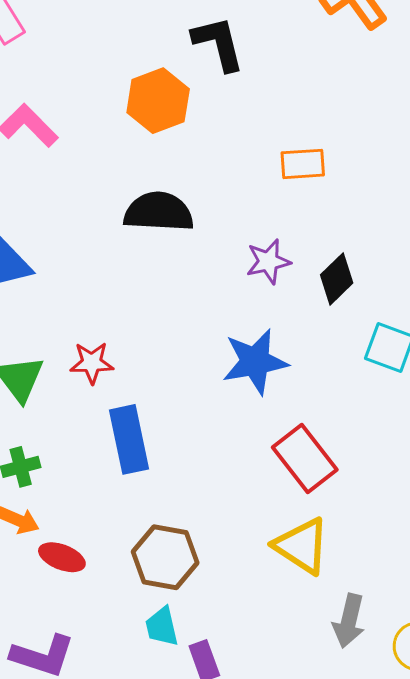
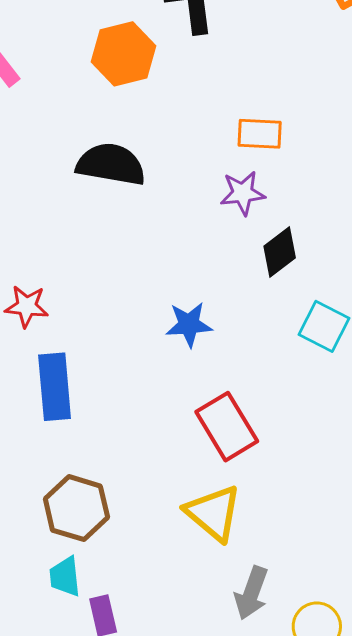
purple star: (268, 262) -> (243, 193), moved
blue star: (255, 362) -> (189, 325), size x0.7

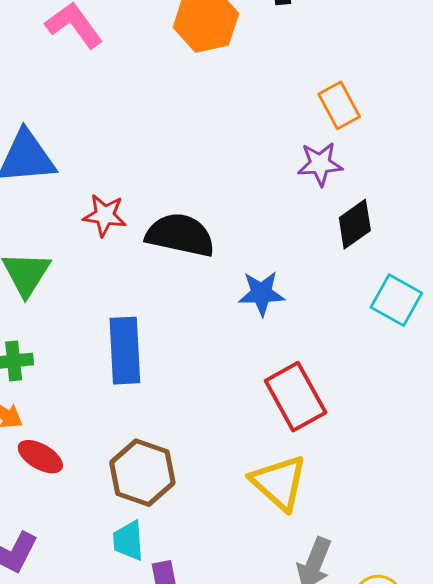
orange rectangle: (260, 134) -> (339, 105), turned 57
black semicircle: (111, 164) -> (180, 235), moved
red star: (27, 306) -> (105, 215), moved

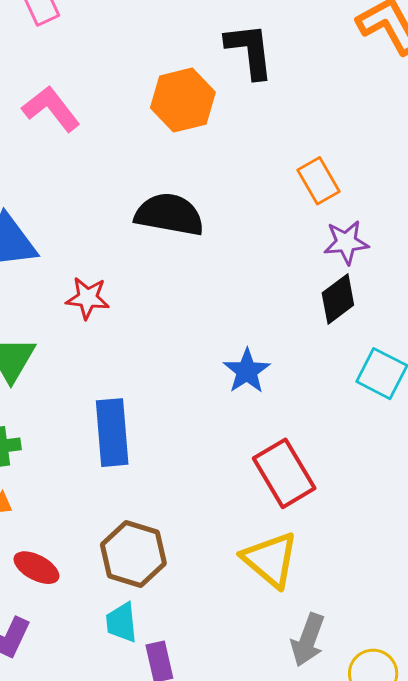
purple star: (320, 164) -> (346, 242), moved
black semicircle: (180, 235) -> (169, 214), moved
blue star: (261, 293) -> (247, 371), turned -30
red ellipse: (40, 457) -> (36, 568), moved

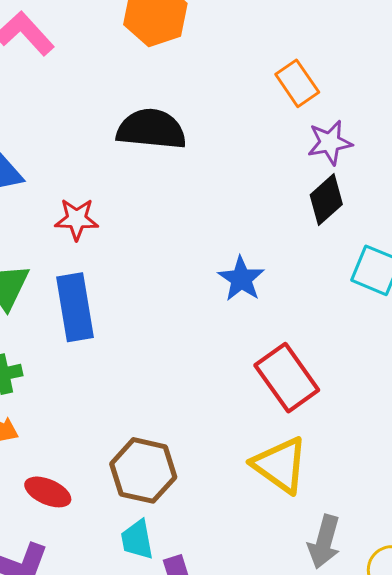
blue rectangle: (112, 433) -> (75, 307), moved

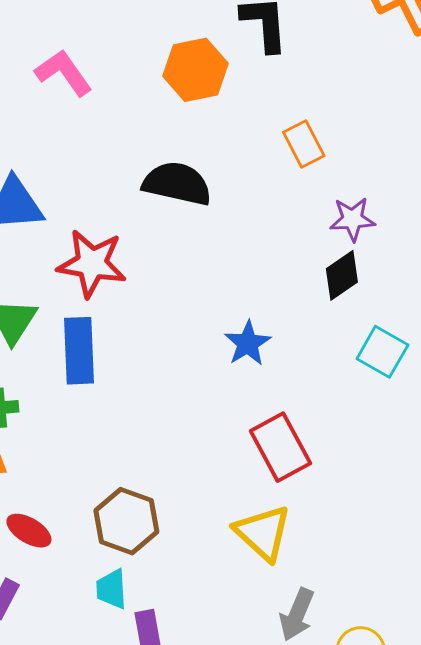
orange rectangle: (297, 83) -> (304, 144), moved
red star: (77, 219) -> (92, 263), size x1.6

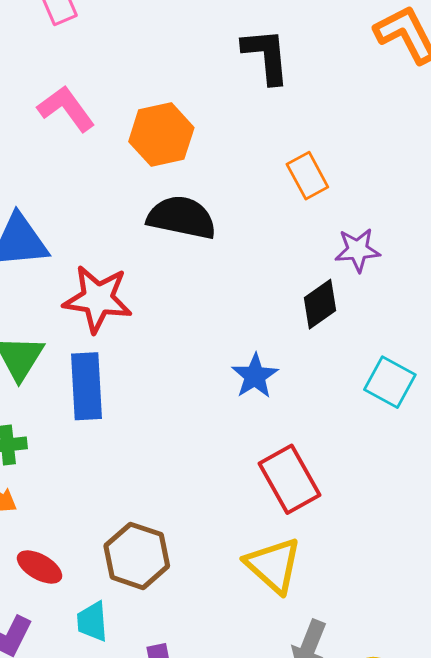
orange hexagon: (196, 70) -> (161, 135), moved
black diamond: (342, 275) -> (320, 304), moved
cyan trapezoid: (112, 589) -> (92, 621), moved

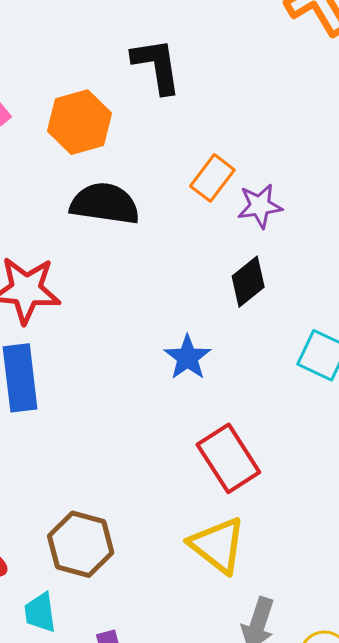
black L-shape: (266, 56) -> (157, 66), moved
orange rectangle: (307, 176) -> (212, 178), moved, turned 69
purple star: (358, 250) -> (260, 206), moved

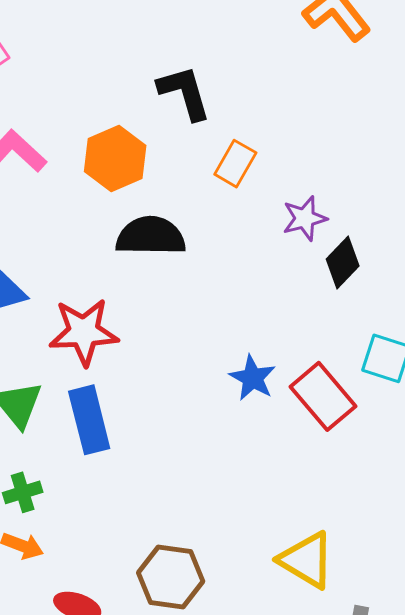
orange rectangle: (212, 178) -> (235, 164), moved
black diamond: (248, 282) -> (343, 263), moved
red rectangle: (228, 458) -> (323, 396), moved

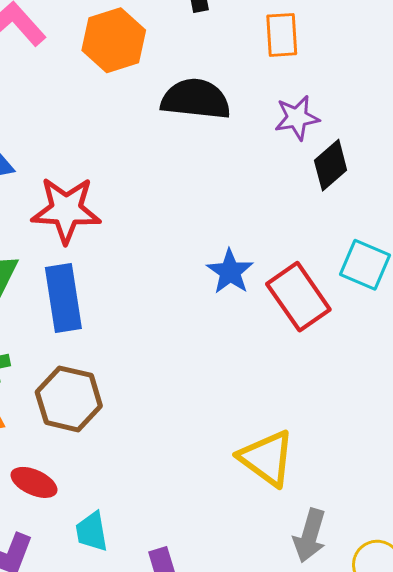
orange rectangle: (235, 164) -> (282, 35), moved, turned -39
black semicircle: (151, 236) -> (196, 99), moved
brown hexagon: (171, 577) -> (69, 399), moved

